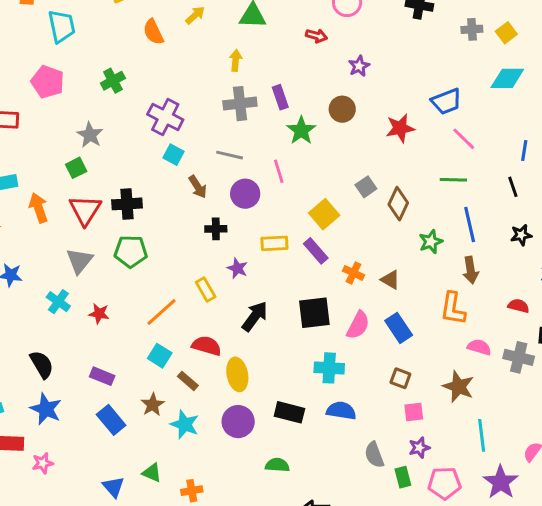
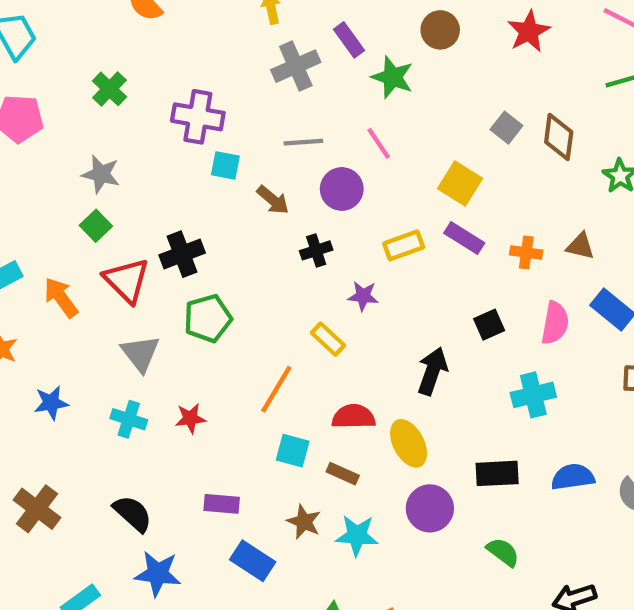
black square: (314, 313) -> (489, 325), size x0.6
black arrow: (255, 316) -> (432, 371), moved
blue semicircle: (341, 411) -> (573, 477), moved
green semicircle: (277, 465) -> (503, 552), turned 50

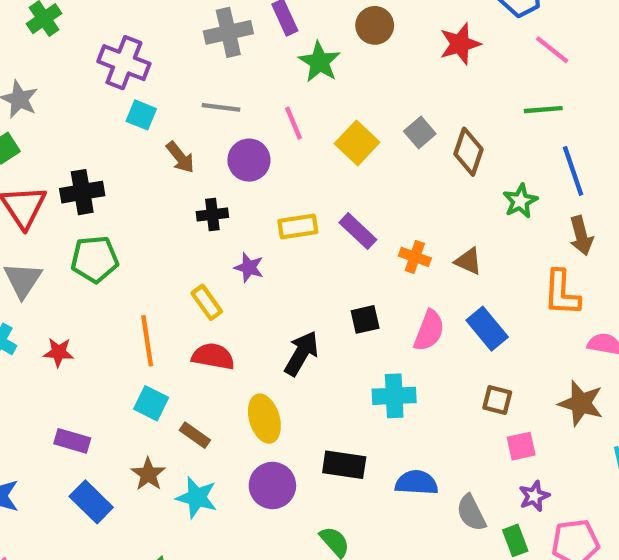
yellow square: (460, 183) -> (357, 143), moved
orange line: (276, 389) -> (147, 341), turned -51
red semicircle: (354, 417) -> (213, 356), moved

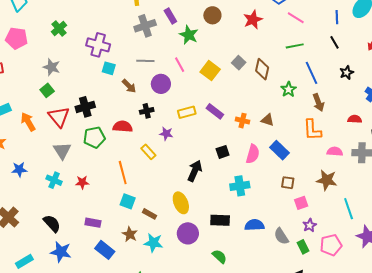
red semicircle: (213, 356) -> (123, 127), moved

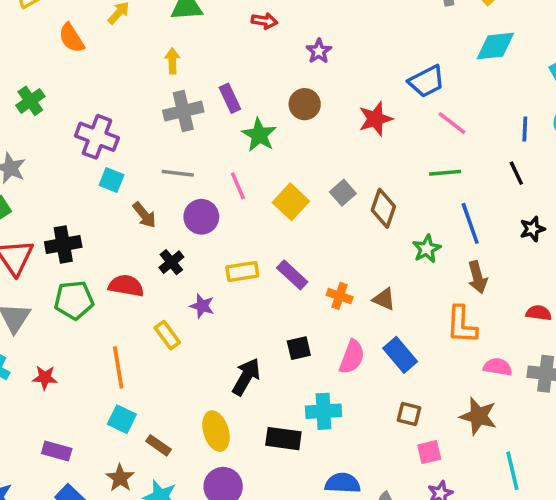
black cross: (147, 111) -> (171, 262), turned -32
black rectangle: (220, 220) -> (283, 439), moved

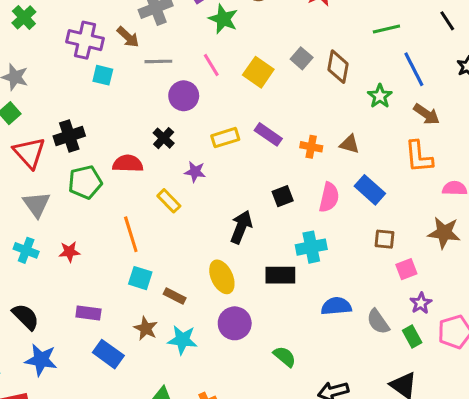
brown arrow: (144, 215) -> (128, 37), moved
brown arrow: (477, 277) -> (427, 114), turned -32

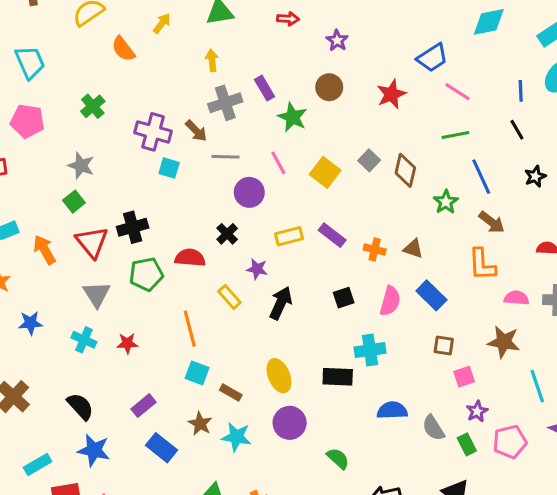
black arrow: (241, 227) -> (281, 303), moved
purple rectangle: (88, 313) -> (144, 406), turned -50

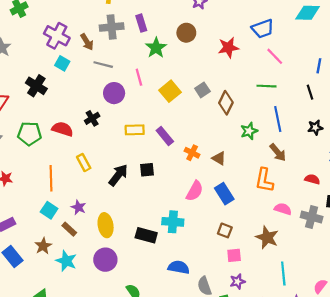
black cross: (133, 227) -> (36, 86), moved, turned 35
purple star: (257, 269) -> (78, 207), moved
black square: (344, 298) -> (147, 170), moved

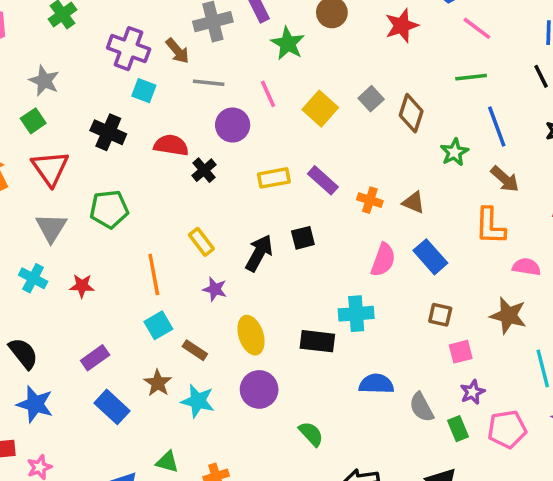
red semicircle: (62, 129) -> (171, 145), moved
purple star: (78, 207) -> (215, 289), moved
cyan square: (49, 210) -> (158, 325), turned 35

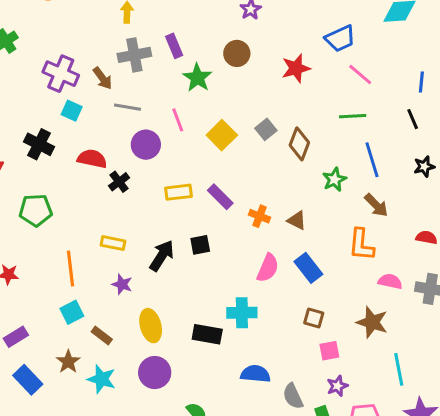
yellow rectangle: (201, 242) -> (113, 243), turned -45

